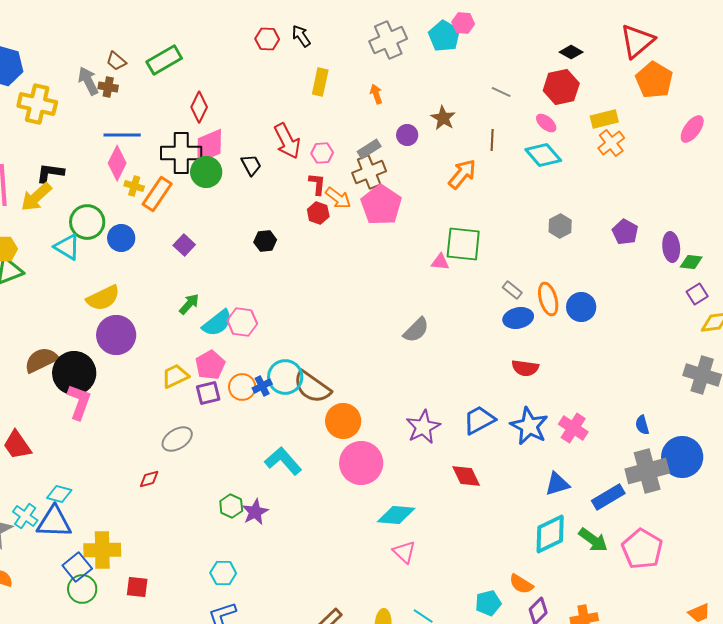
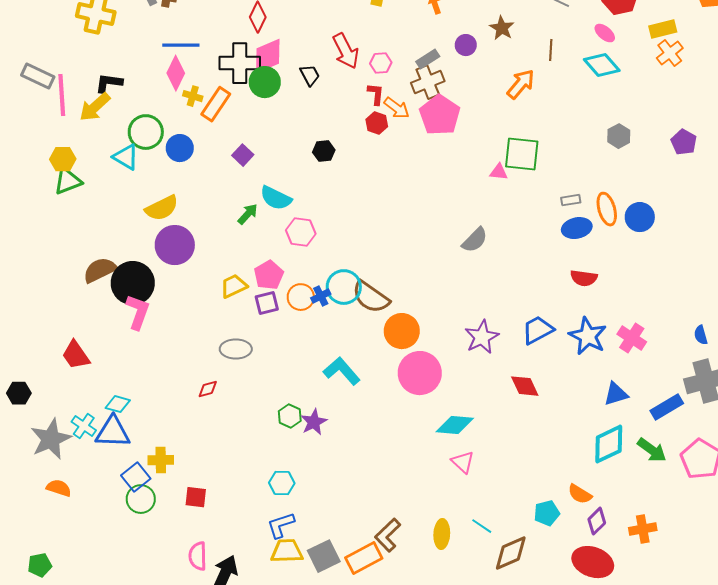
gray rectangle: (512, 290) -> (571, 200), turned -48
cyan semicircle: (217, 323) -> (276, 198), moved, turned 64
gray ellipse: (177, 439) -> (236, 349), turned 32
yellow cross: (102, 550) -> (161, 460), size x0.7

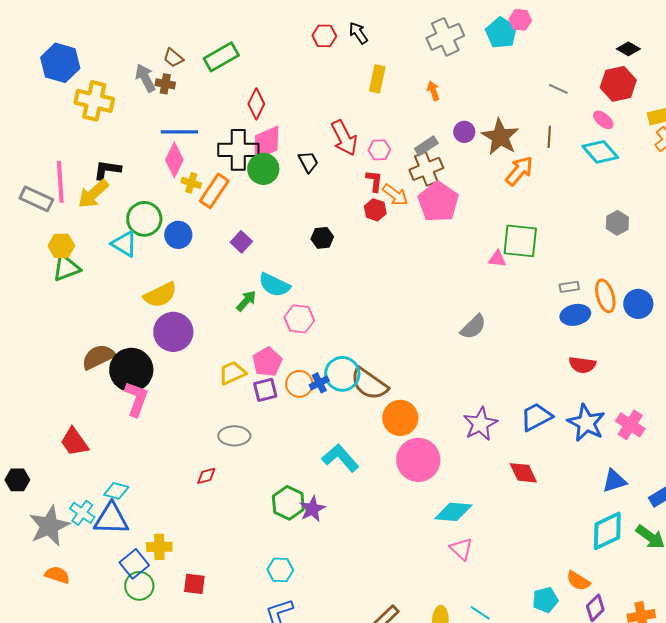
brown star: (502, 28) -> (500, 137), moved, size x1.5
gray rectangle: (38, 76) -> (36, 199), moved
green hexagon: (290, 416) -> (288, 503), size x1.4

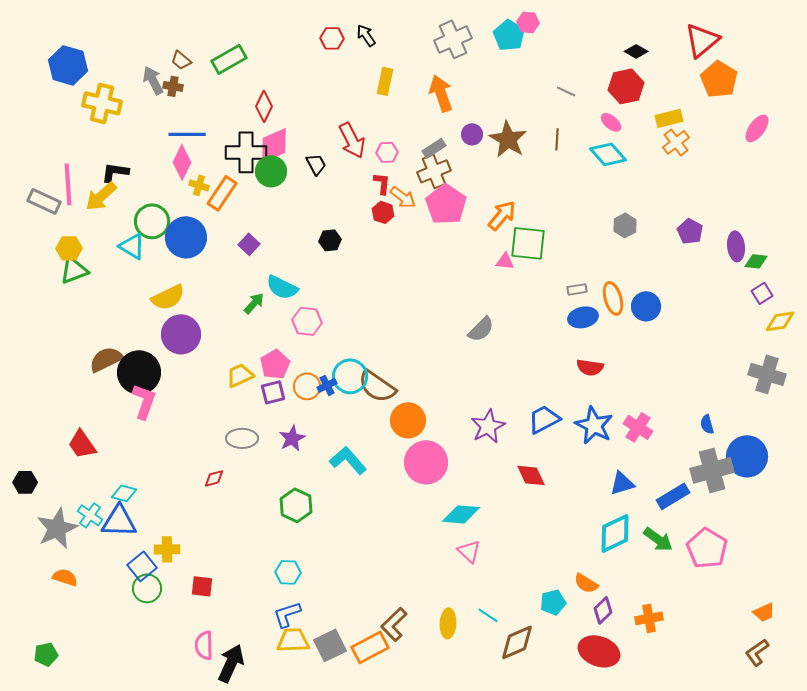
orange arrow: (433, 91) -> (441, 93), size x1.8
orange arrow: (519, 171) -> (502, 215), moved
blue circle: (178, 235) -> (186, 237), size x1.5
purple star: (312, 509) -> (292, 438), moved

